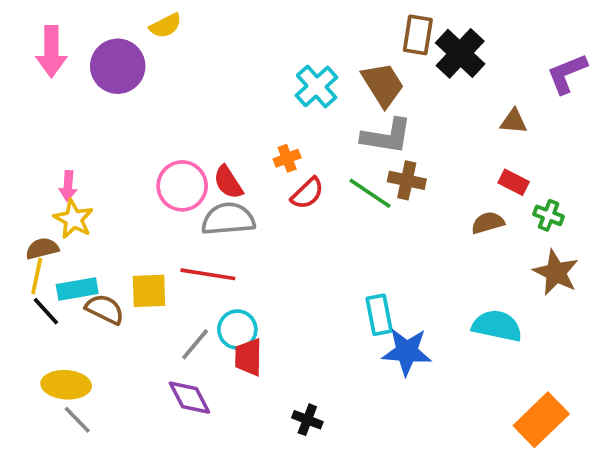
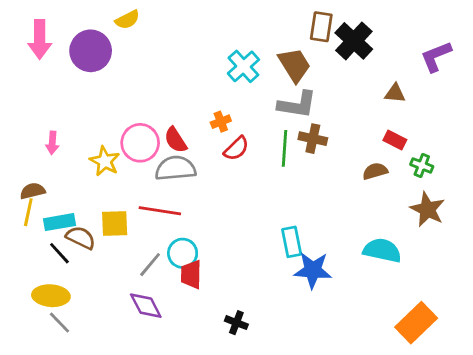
green line: (370, 193) -> (284, 148), turned 60
yellow star: (73, 219) -> (105, 161), moved
black line: (46, 311) -> (59, 253), moved

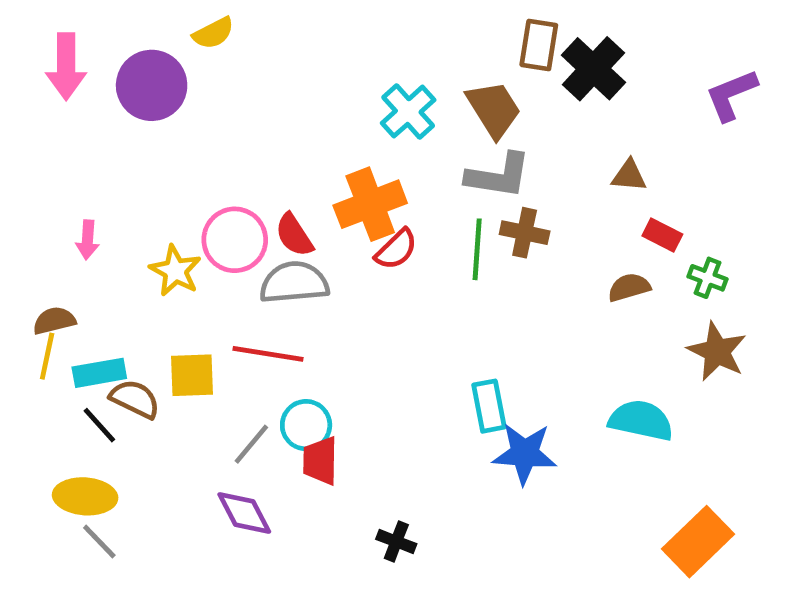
brown triangle: (395, 93) -> (629, 176), moved
orange cross: (221, 122) -> (370, 204), size x2.0

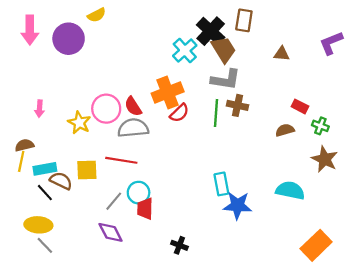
black cross: (593, 69) -> (211, 31), moved
brown triangle: (629, 176) -> (282, 54), moved

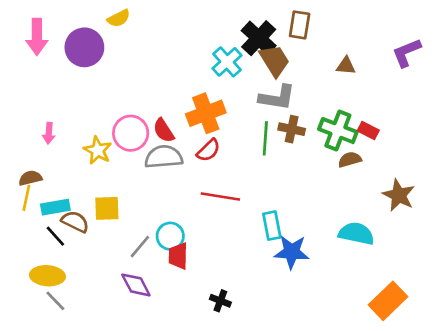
red semicircle: (179, 113) -> (209, 150), moved
green cross: (320, 126) -> (338, 131), moved, size x1.8
red line: (121, 160) -> (220, 197), moved

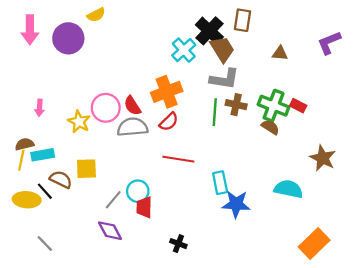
brown semicircle: (350, 160) -> (270, 127), moved, turned 48
cyan rectangle: (55, 207) -> (43, 155), moved
yellow ellipse: (47, 276) -> (27, 200), moved

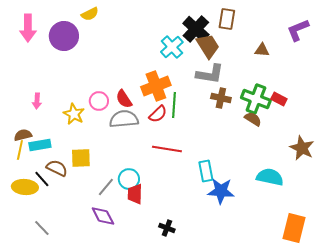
purple L-shape: (329, 43) -> (298, 30), moved
pink circle: (106, 108) -> (99, 101), size x0.7
green line: (215, 112) -> (174, 105), moved
orange rectangle: (314, 244) -> (294, 228), turned -32

